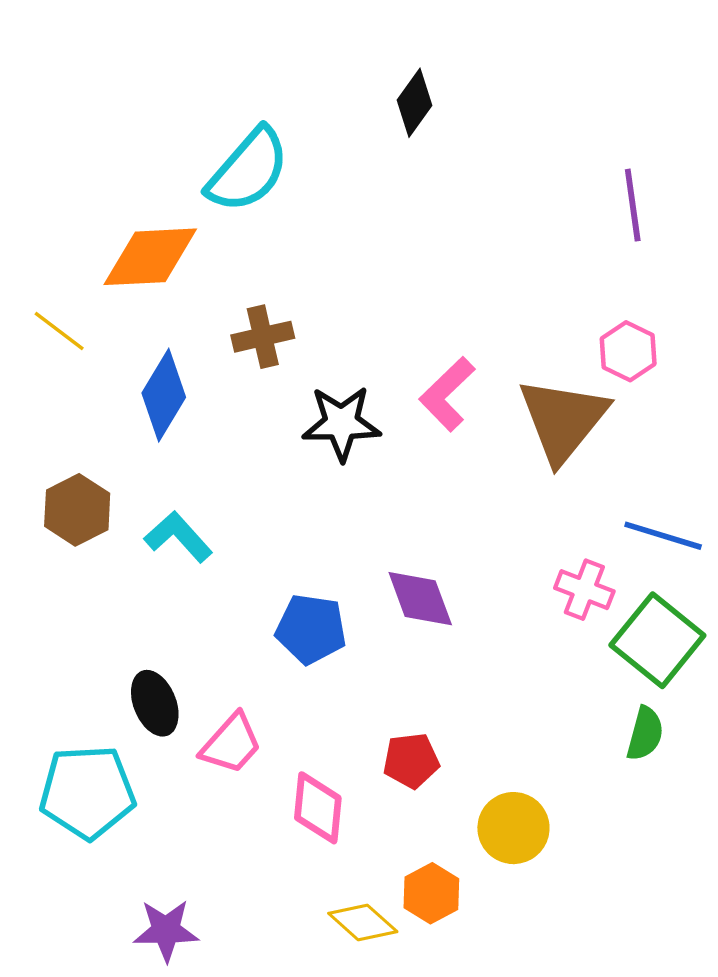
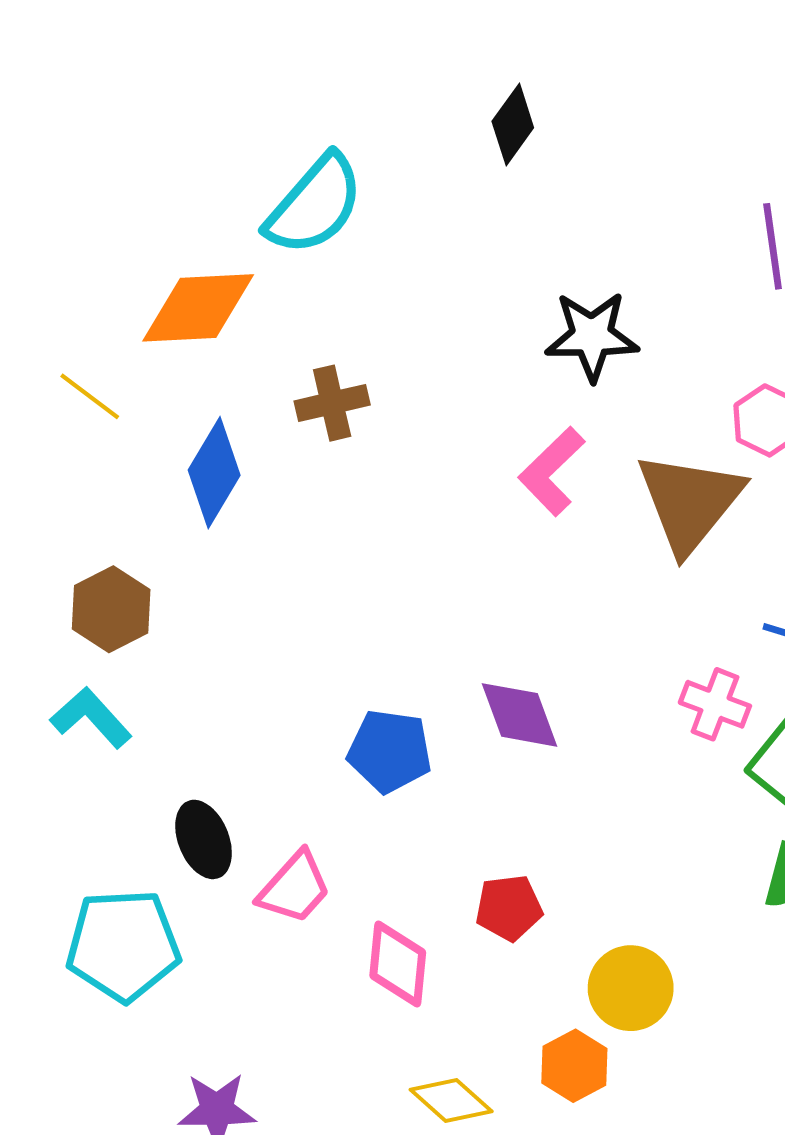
black star: (341, 423) -> (592, 336), moved
cyan L-shape: (178, 537) -> (91, 718), moved
orange hexagon: (431, 893) -> (574, 1066), moved

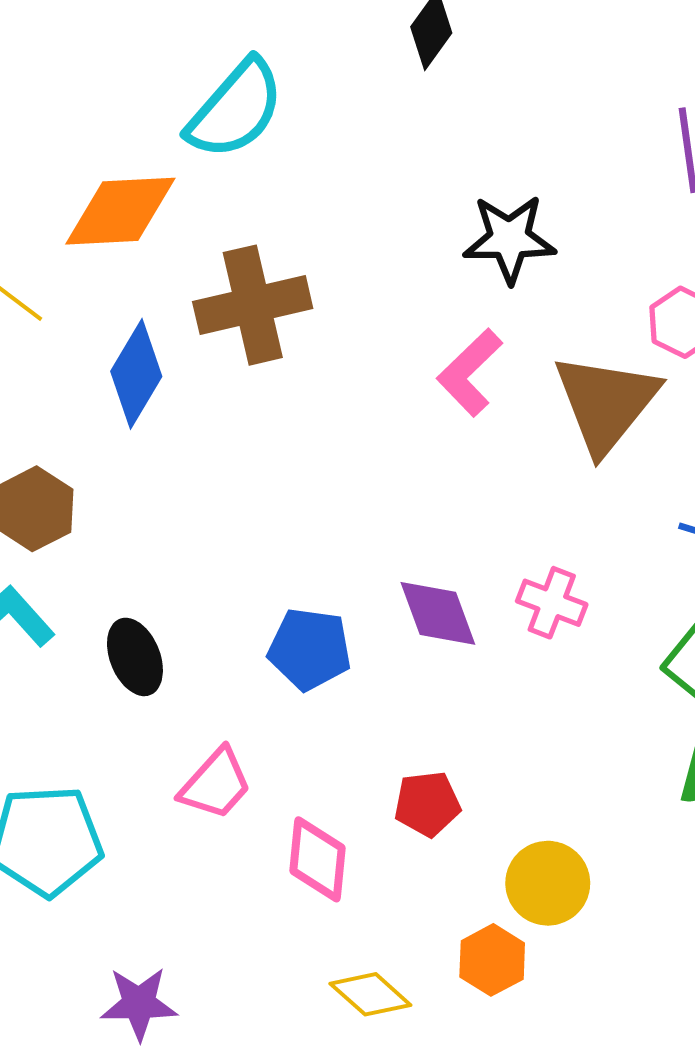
brown cross: (332, 403) -> (253, 305), size x1.6
pink cross: (715, 704) -> (552, 603), moved
black ellipse: (204, 839) -> (135, 657), moved

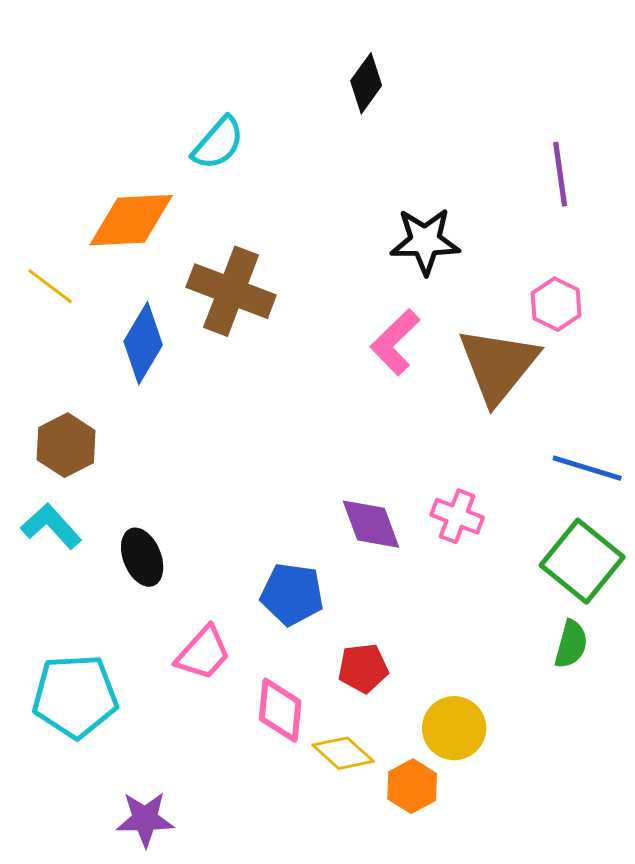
cyan semicircle: (236, 109) -> (218, 143), size x0.7
brown cross: (253, 305) -> (231, 291), turned 34
blue pentagon: (310, 649) -> (292, 594), moved
yellow diamond: (370, 994) -> (343, 753), moved

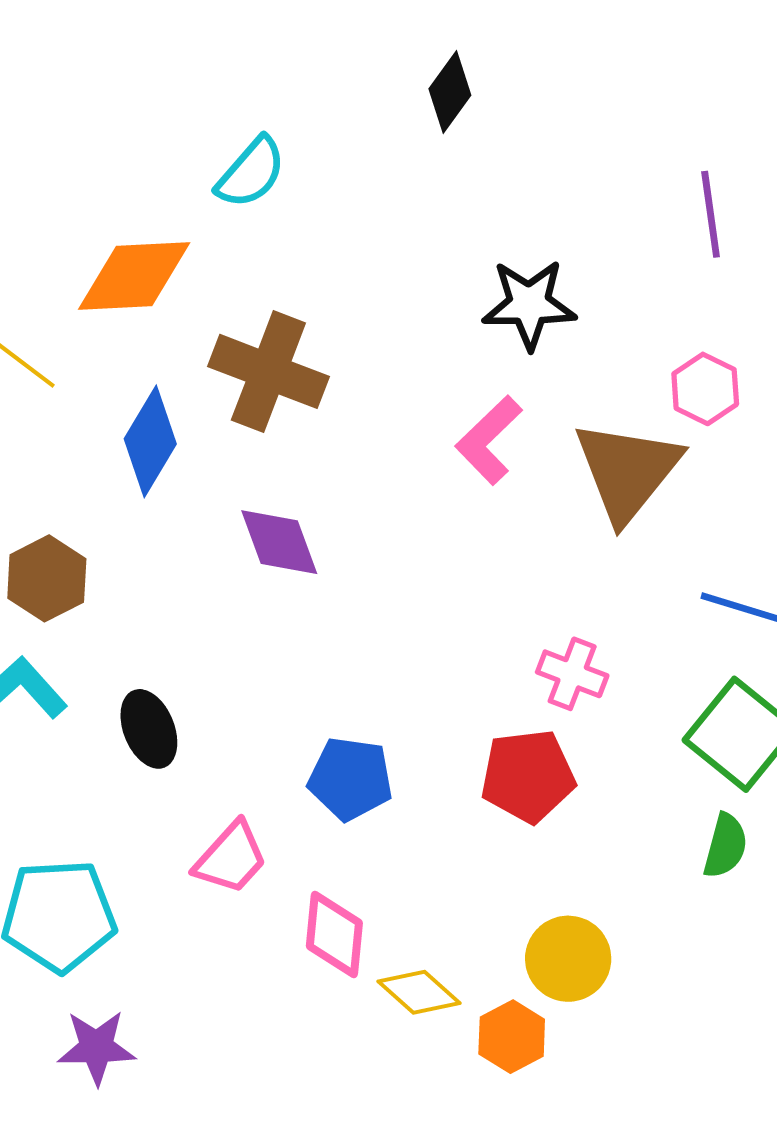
purple diamond: (371, 524) -> (279, 542), moved
red pentagon: (363, 668) -> (528, 776), moved, size x1.4
purple star: (145, 819) -> (97, 1047), moved

